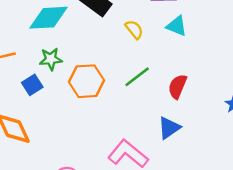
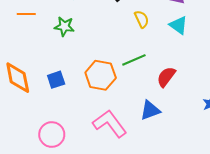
orange hexagon: (87, 81) -> (101, 75), moved
blue square: (32, 85) -> (56, 80), moved

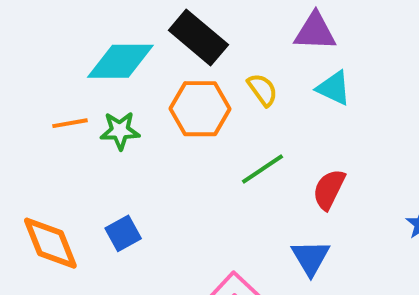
orange line: (26, 14) -> (70, 123), moved
orange hexagon: (101, 75) -> (200, 109), moved
blue triangle: (150, 110) -> (311, 258), turned -30

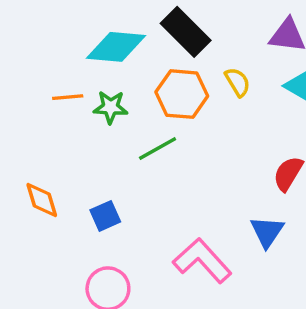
green line: (263, 169) -> (158, 149), moved
blue square: (123, 233) -> (105, 216), moved
orange diamond: (50, 243) -> (42, 200), size x0.7

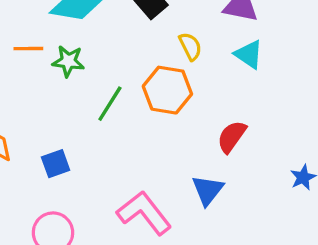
orange hexagon: (182, 94) -> (167, 90), moved
green line: (158, 149) -> (110, 104), turned -33

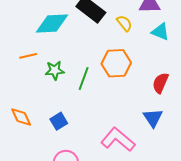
yellow semicircle: (190, 46) -> (124, 23), moved
green star: (68, 61) -> (55, 70), moved

